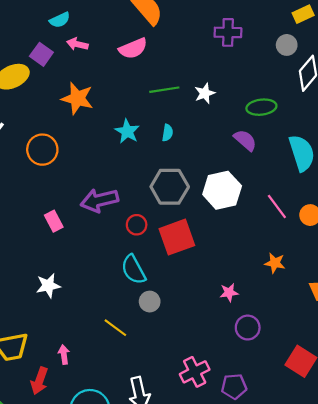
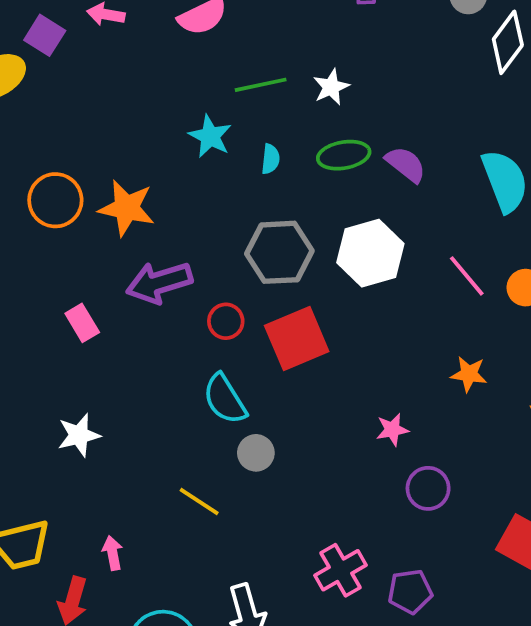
orange star: (77, 98) -> (127, 208), moved
green ellipse: (261, 107) -> (344, 155), moved
cyan star: (127, 131) -> (210, 136), moved

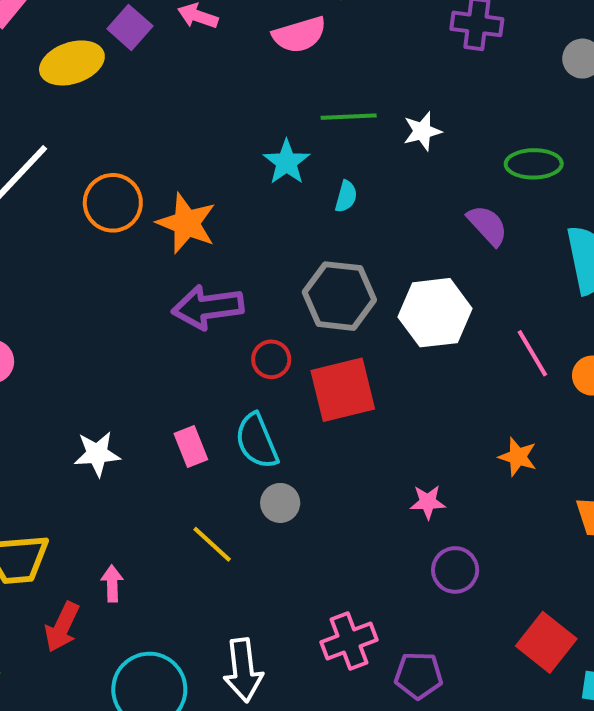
green ellipse: (344, 155) -> (534, 164), moved
pink rectangle: (82, 323) -> (191, 447), moved

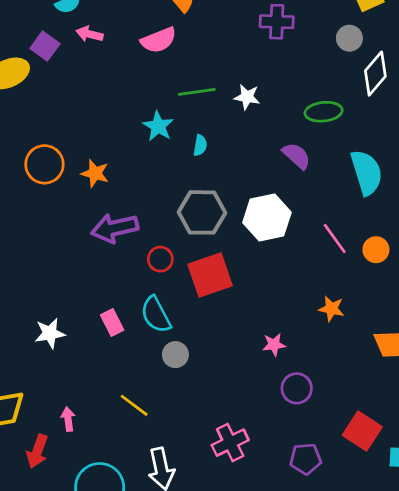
white star: (422, 131) -> (247, 97), turned 30
orange star: (186, 223) -> (95, 173), size x0.7
yellow line: (212, 544) -> (134, 405), moved
purple pentagon: (418, 675) -> (306, 459), moved

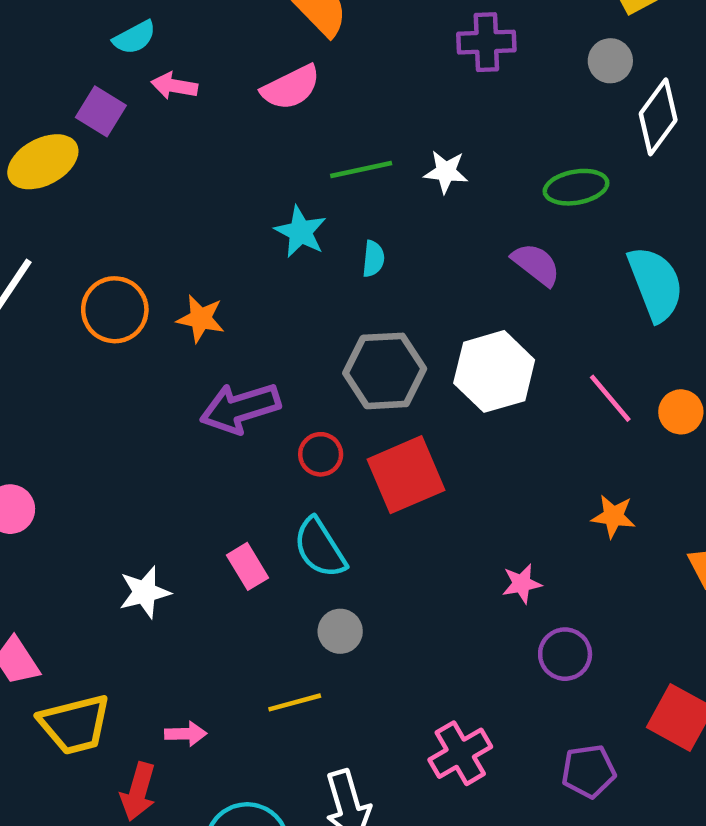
gray circle: (175, 355) -> (340, 631), moved
yellow line: (134, 405) -> (295, 702), turned -48
pink arrow: (68, 419) -> (186, 734), turned 100

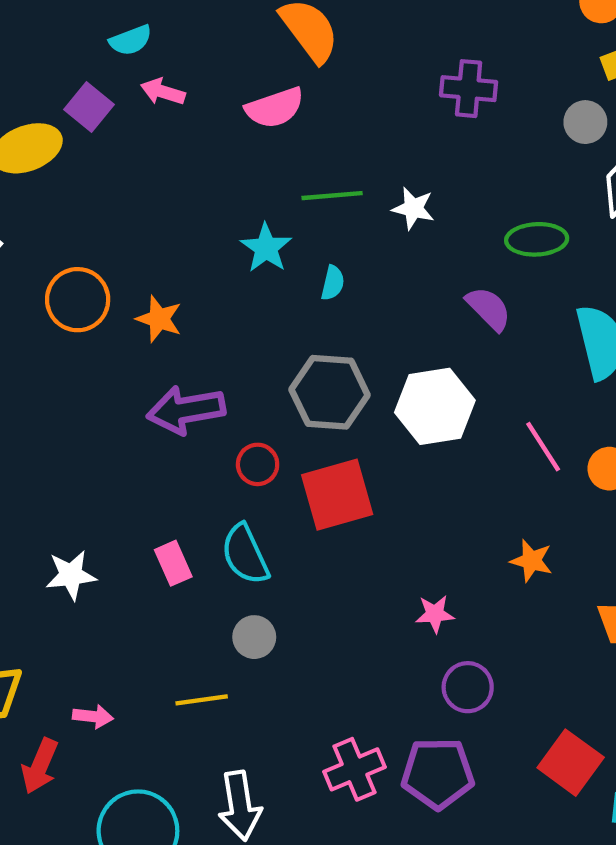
purple pentagon: (589, 771) -> (438, 773), moved, size x1.4

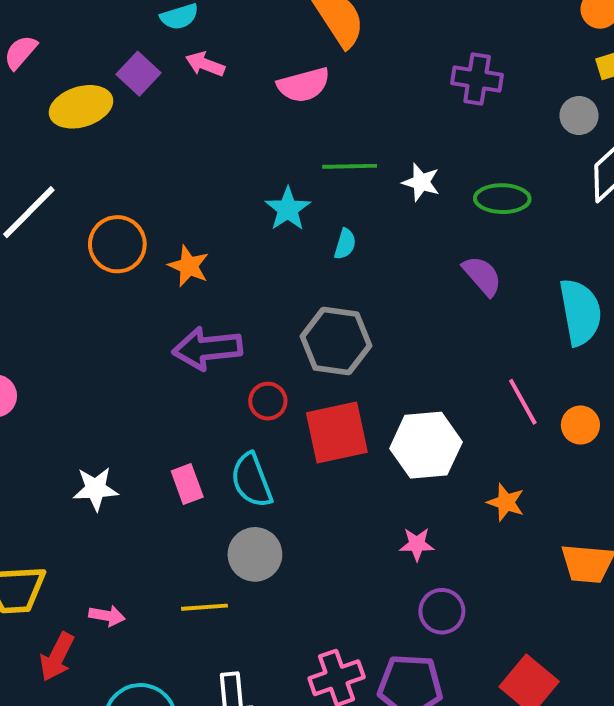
green ellipse: (537, 239) -> (502, 199), moved
white hexagon: (435, 406) -> (426, 445), moved
gray circle: (254, 637) -> (255, 554), size x1.4

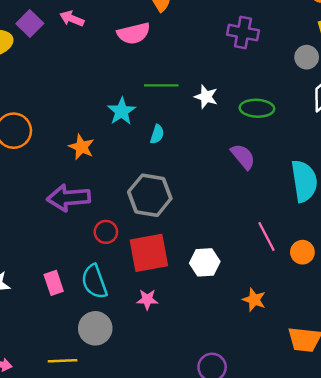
orange star: (189, 266) -> (81, 147), moved
white hexagon: (426, 445) -> (205, 262), size x0.7
pink star: (417, 544) -> (147, 299), moved

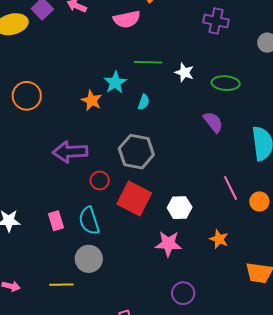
orange star: (81, 147) -> (92, 100), moved
red square: (149, 253) -> (134, 199), turned 36
pink star: (147, 299) -> (168, 244), moved, size x1.5

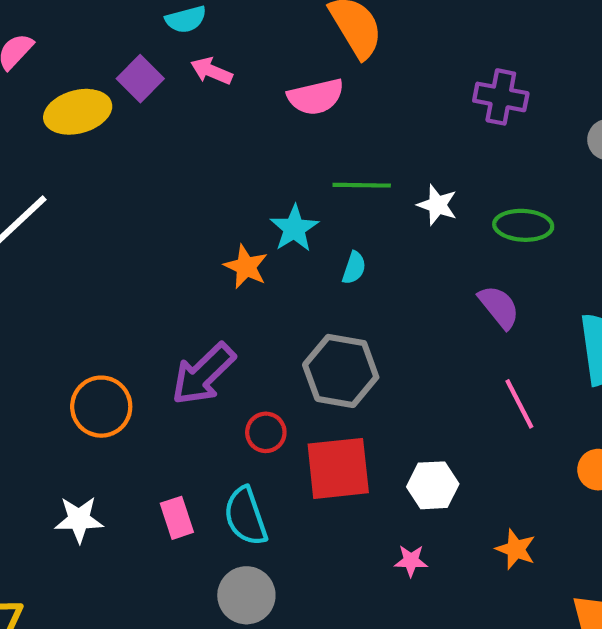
orange circle: (27, 96) -> (101, 407), moved
purple arrow: (70, 152) -> (203, 374), turned -40
pink line: (230, 188) -> (519, 404), moved
red square: (134, 199) -> (338, 468), turned -32
pink star: (168, 244) -> (411, 561), size x0.6

